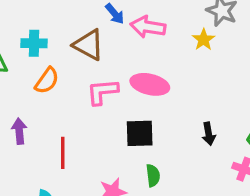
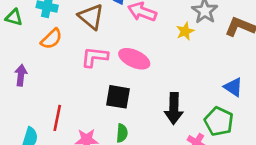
black arrow: (209, 134) -> (174, 108), size x1.6
red line: (63, 153) -> (57, 118), moved

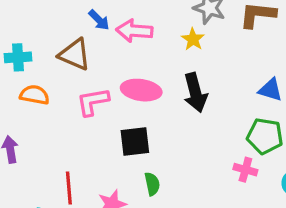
orange semicircle: (51, 39) -> (35, 95), turned -110
black arrow: (174, 108) -> (195, 93), moved

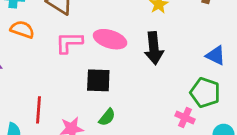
green semicircle: (152, 184) -> (107, 117), turned 42

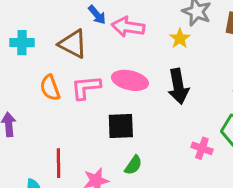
orange semicircle: (22, 29) -> (50, 88), moved, turned -125
pink cross: (185, 117) -> (202, 148), moved

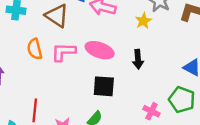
black arrow: (178, 86) -> (138, 59), size x0.7
black square: (121, 126) -> (104, 86), moved

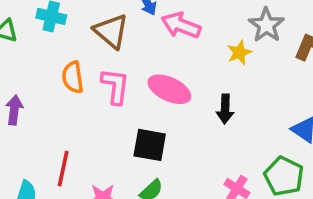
pink L-shape: (63, 52) -> (115, 86), turned 90
black square: (104, 86) -> (150, 145), moved

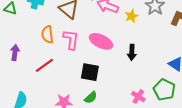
yellow star: (239, 53) -> (131, 16), moved
red line: (63, 169) -> (44, 65), moved, turned 42

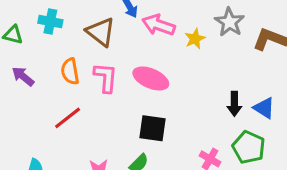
purple arrow: (15, 52) -> (23, 76), moved, turned -56
black arrow: (132, 52) -> (234, 104), moved
black square: (90, 72) -> (152, 128), moved

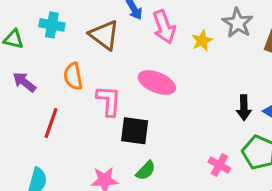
pink arrow: (158, 25) -> (164, 27), turned -128
pink L-shape: (106, 78) -> (109, 101), moved
red line: (68, 118) -> (51, 123), moved, turned -32
black square: (152, 128) -> (135, 131), moved

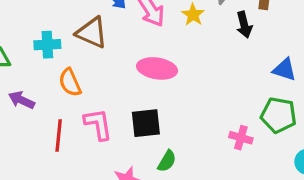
cyan cross: (52, 25) -> (47, 45), moved
pink L-shape: (109, 101) -> (98, 124), moved
black arrow: (244, 108) -> (244, 25), moved

